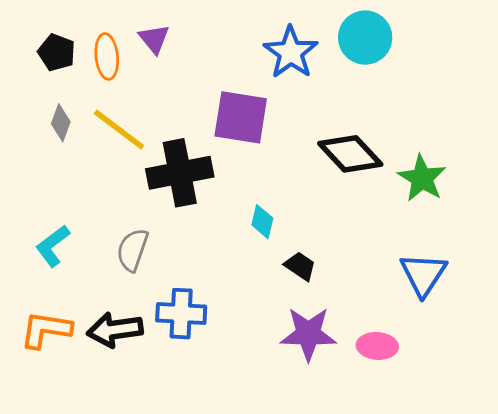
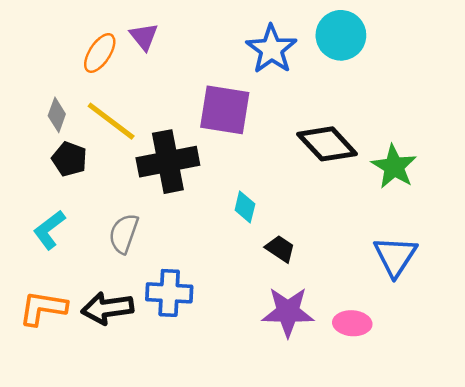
black pentagon: (57, 52) -> (69, 159), moved
orange ellipse: (107, 56) -> (100, 53), turned 39

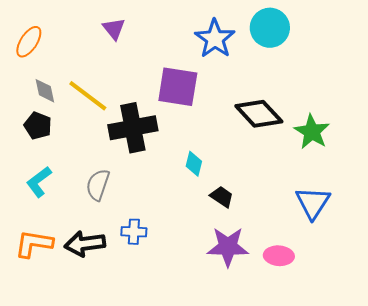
orange ellipse: (100, 53) -> (29, 42), moved
gray diamond: (57, 115) -> (45, 91), turned -32
black pentagon: (69, 159) -> (38, 126), moved
blue cross: (169, 293) -> (134, 232), size x0.7

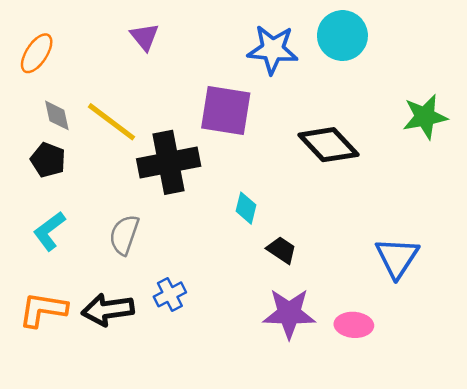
blue star: (215, 39) -> (273, 49), turned -30
green star: (312, 132) -> (425, 117), moved, turned 30
blue cross: (134, 232) -> (170, 294), turned -30

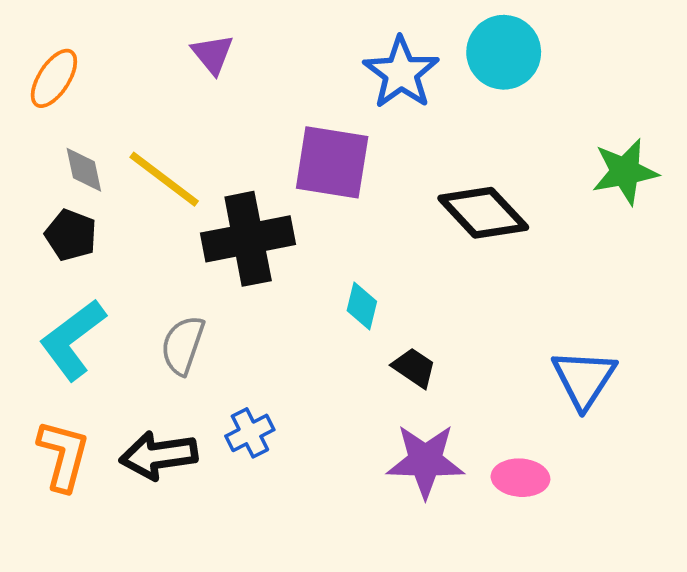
blue star: (273, 49) -> (401, 73), turned 30
cyan L-shape: (49, 231) -> (73, 340), size x1.4
orange L-shape: (43, 310) -> (63, 455), turned 96

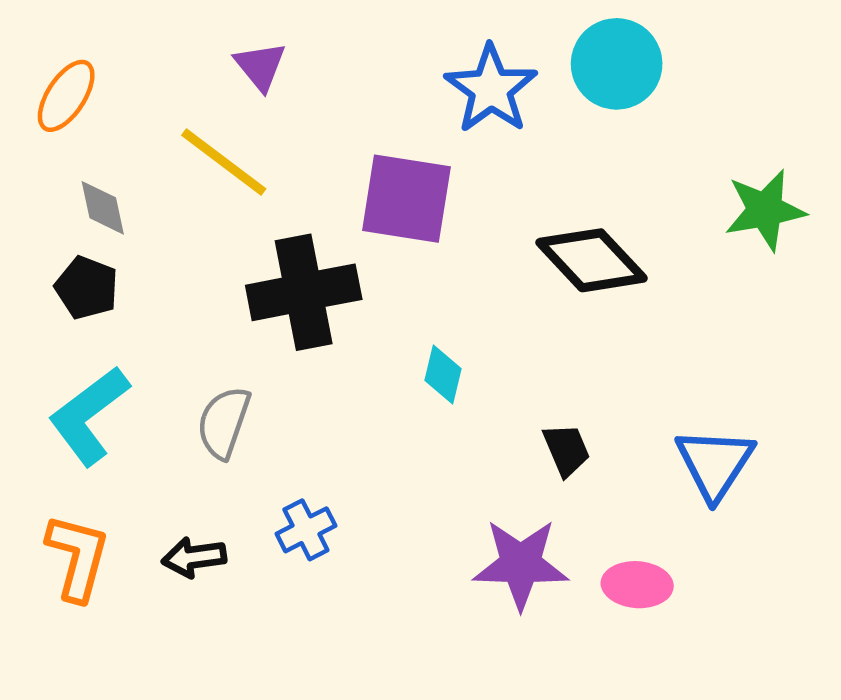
yellow line: (164, 179) -> (224, 162), moved
black trapezoid: (414, 368) -> (566, 450), moved, turned 33
black arrow: (158, 455) -> (194, 557), size x0.7

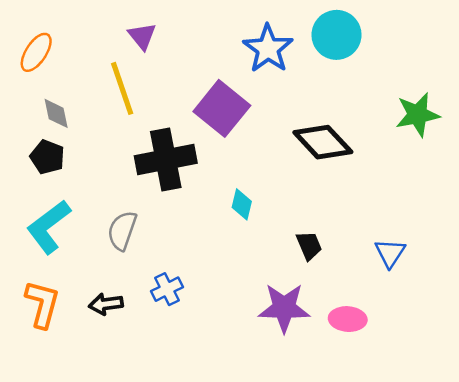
yellow line: (224, 162) -> (122, 88), turned 34
purple square: (406, 199) -> (222, 108), turned 30
blue triangle: (715, 464) -> (390, 253), size x0.7

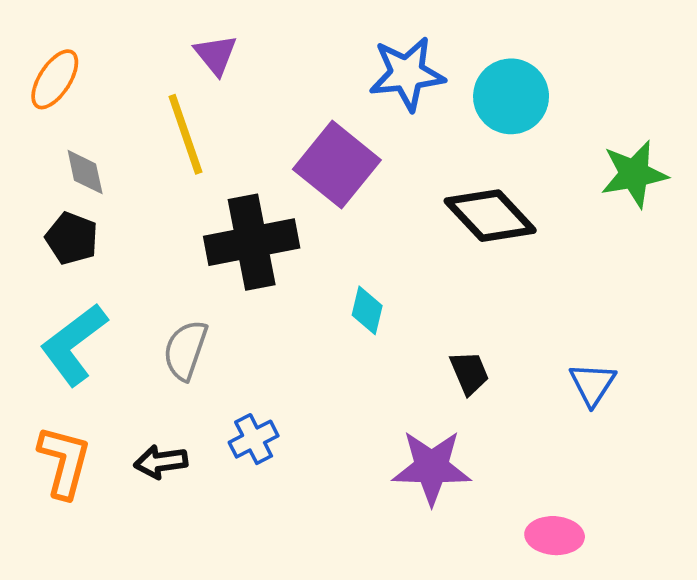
cyan circle: (336, 35) -> (511, 96), moved
blue star: (268, 49) -> (407, 74), turned 30
pink ellipse: (348, 319) -> (555, 536), moved

